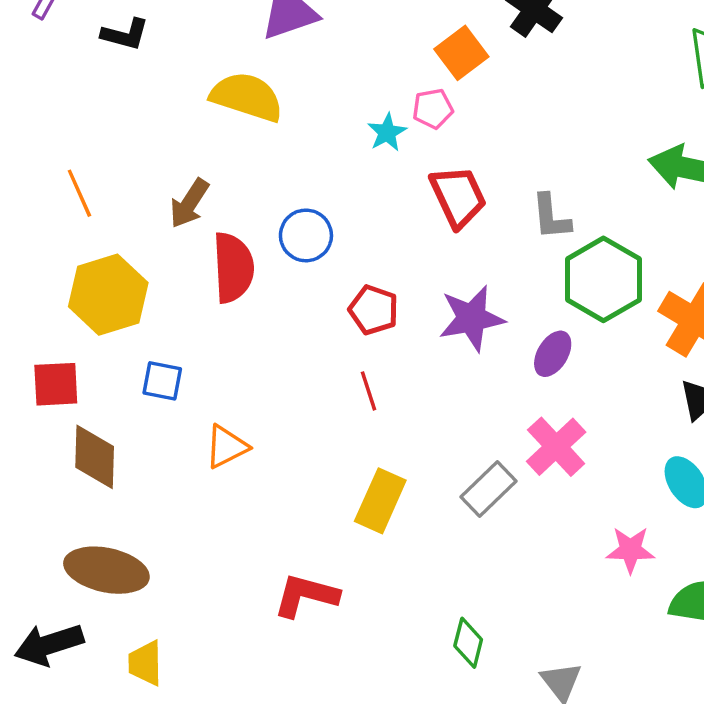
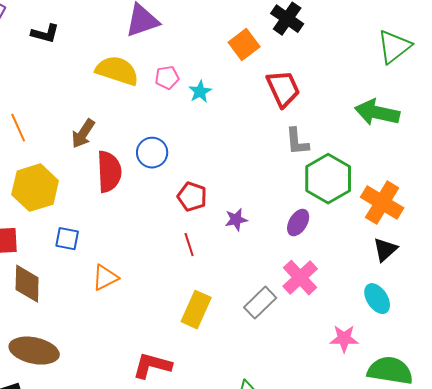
pink pentagon: (433, 109) -> (167, 78), moved
red trapezoid: (458, 197) -> (283, 89), moved
purple star: (472, 318) -> (236, 220), moved, size x0.6

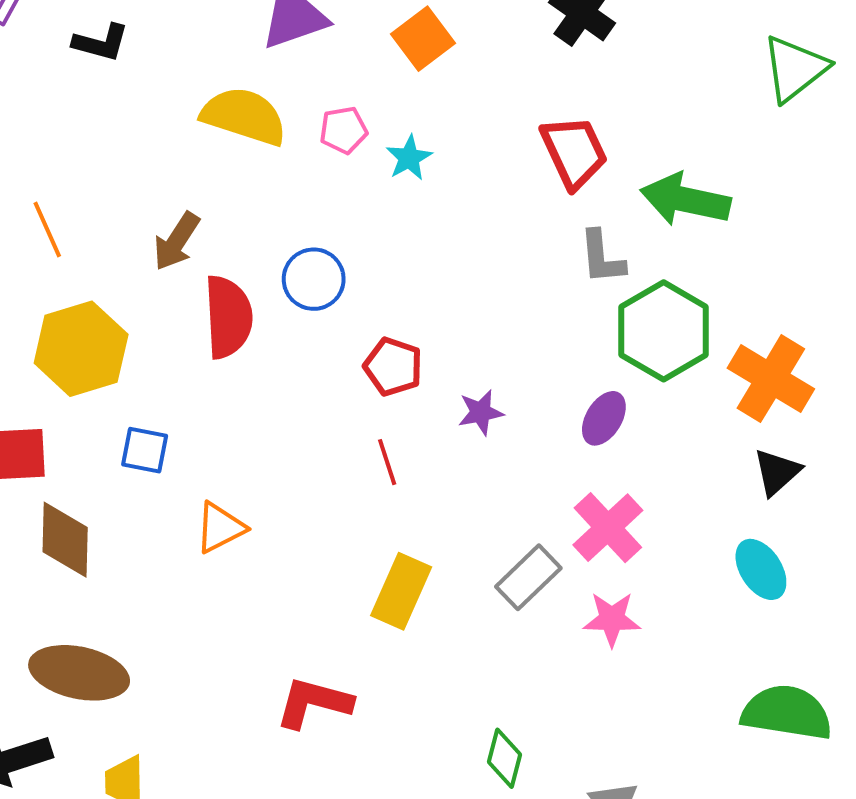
orange square: (244, 45) -> (423, 39), moved
green arrow: (377, 113) -> (685, 200), moved
pink star: (344, 339) -> (612, 619), moved

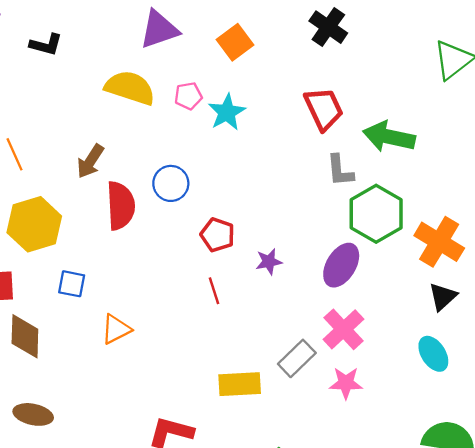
cyan star: (409, 158) -> (227, 112), size x1.4
purple ellipse: (604, 418) -> (341, 265), size x1.4
yellow rectangle: (401, 591) -> (240, 384), moved, turned 63
brown ellipse: (79, 673) -> (33, 414), size x0.7

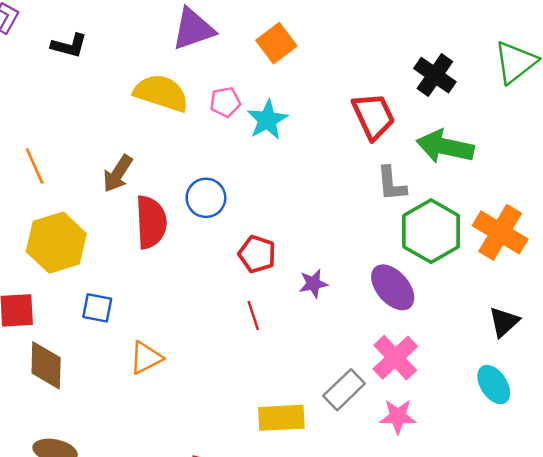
black cross: (328, 27) -> (435, 75), moved
orange cross: (439, 242) -> (500, 232), moved
purple ellipse: (341, 265) -> (393, 287), turned -72

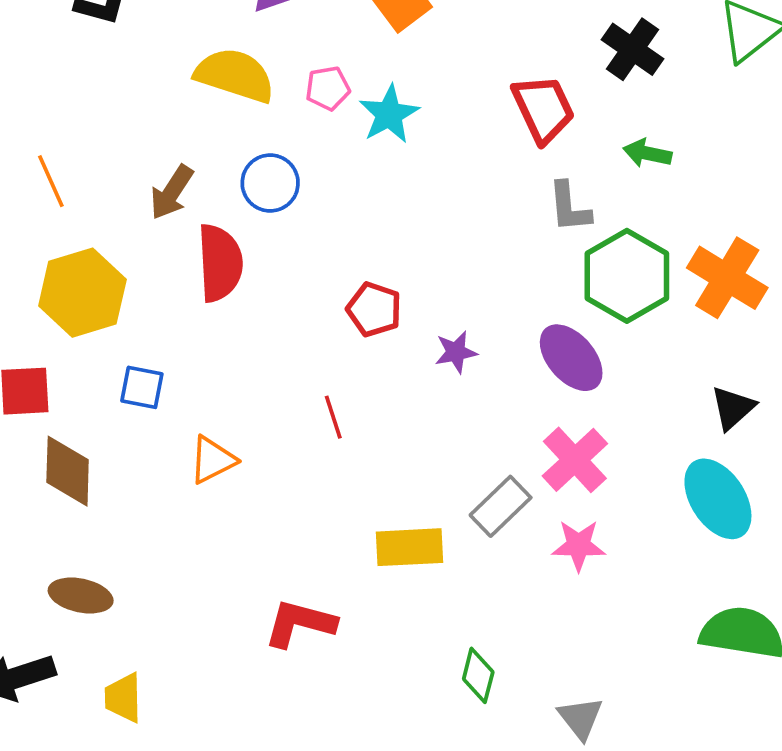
green arrow: (445, 147) -> (647, 153), size x0.6
blue circle: (206, 198) -> (270, 183), moved
red line: (253, 316) -> (333, 417), moved
cyan ellipse: (494, 385) -> (718, 499), size x1.4

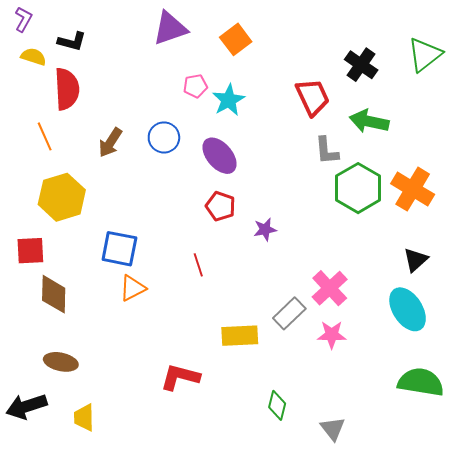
yellow semicircle: (235, 75) -> (34, 57), moved, size x0.6
green arrow: (647, 153) -> (369, 121), size x1.5
red semicircle: (220, 263) -> (67, 89), moved
purple ellipse: (571, 358) -> (220, 156), moved
blue square: (142, 387) -> (119, 249), moved, size x1.5

